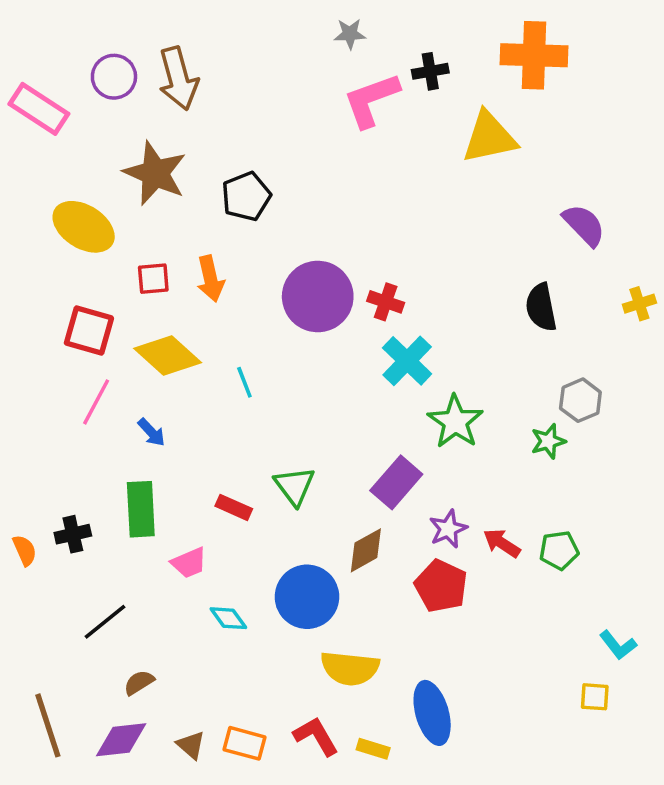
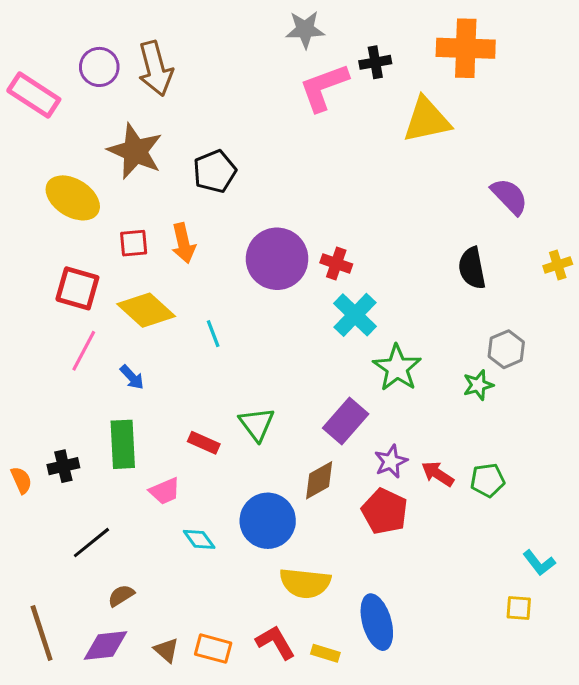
gray star: (350, 34) -> (305, 30), size x1.4

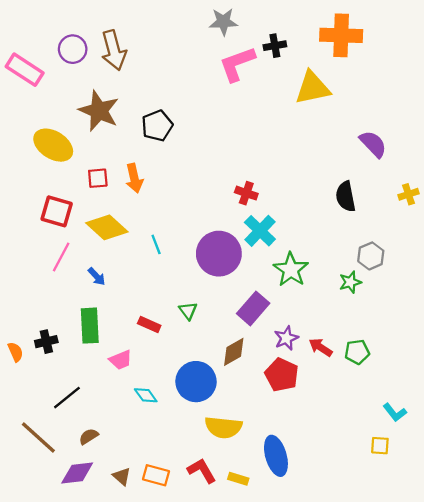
purple circle: (277, 259) -> (219, 254), moved
green triangle: (257, 424) -> (188, 311), size x0.7
brown line: (42, 633) -> (38, 438), moved, turned -30

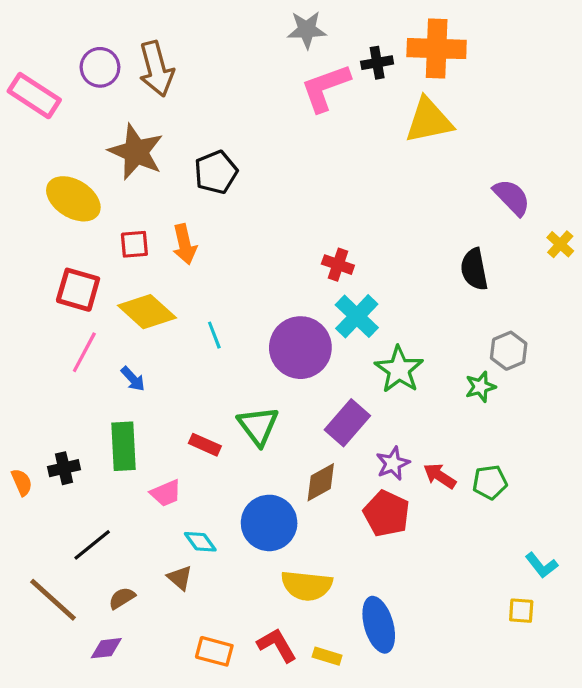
orange cross: (341, 35) -> (437, 49), moved
yellow cross: (408, 194) -> (560, 244), moved, turned -30
green triangle: (188, 311) -> (258, 426), size x1.6
purple diamond: (77, 473) -> (106, 648), size x0.7
brown triangle: (122, 476) -> (180, 578), moved

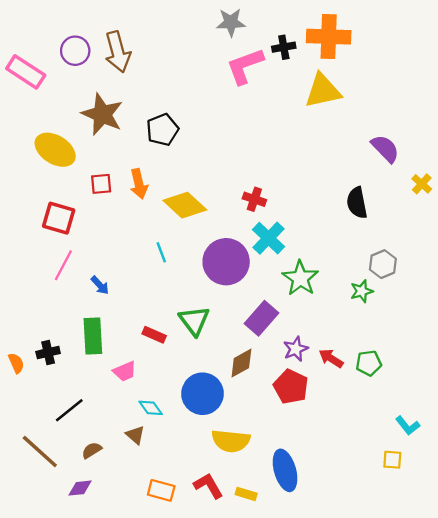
yellow diamond: (147, 312) -> (185, 205), moved

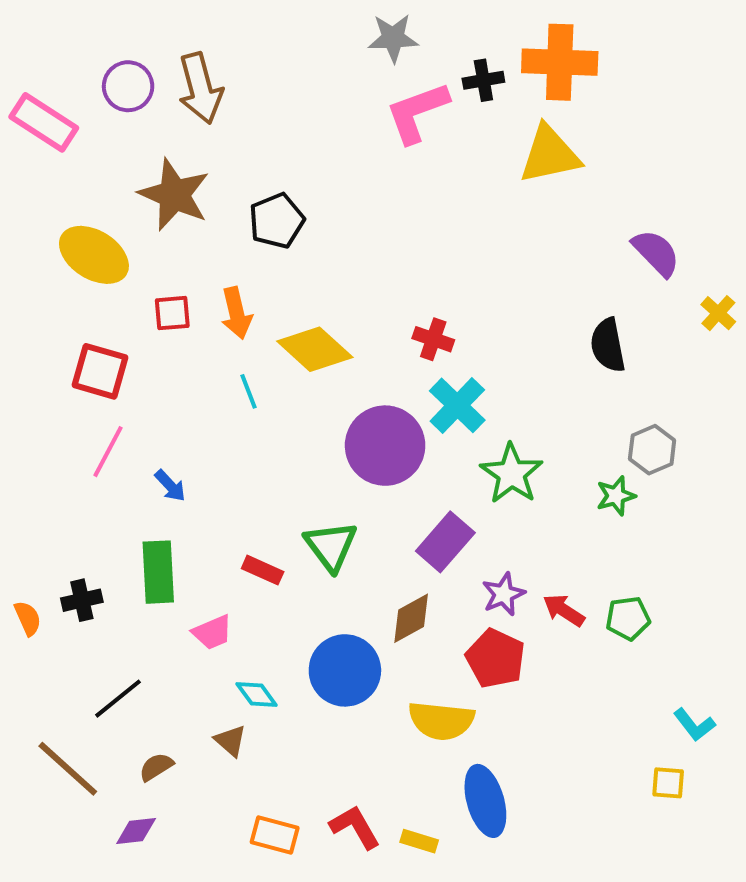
cyan line: (161, 252) -> (249, 391), moved
yellow semicircle: (231, 441) -> (441, 721), moved

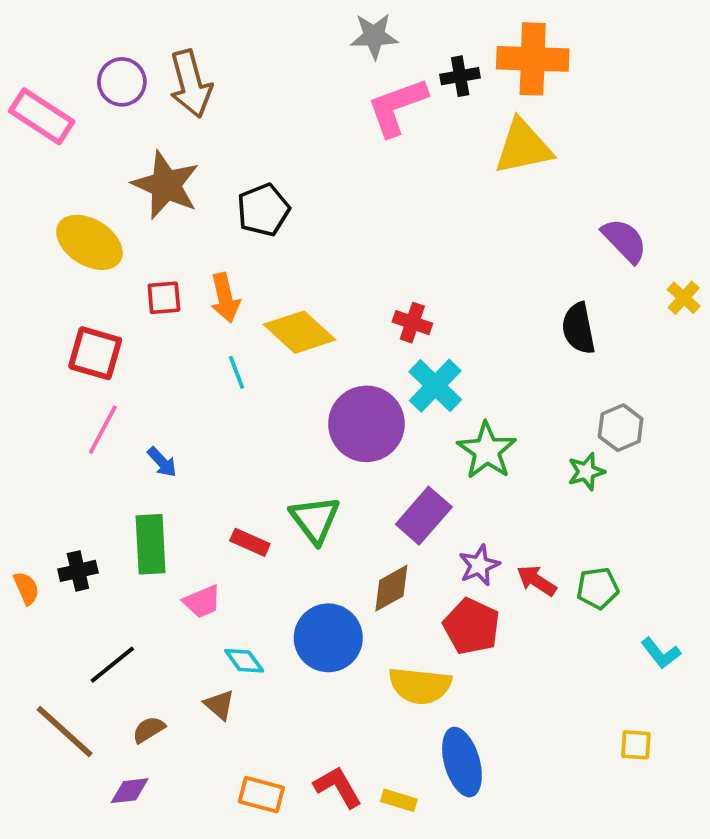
cyan L-shape: (694, 725) -> (661, 653), moved

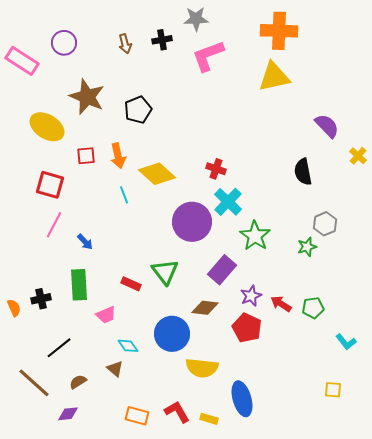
black cross: (460, 76) -> (162, 40), moved
brown arrow: (191, 84) -> (125, 44), moved, size x0.6
brown diamond: (391, 588) -> (205, 308), turned 36
yellow semicircle: (420, 686) -> (202, 368), moved

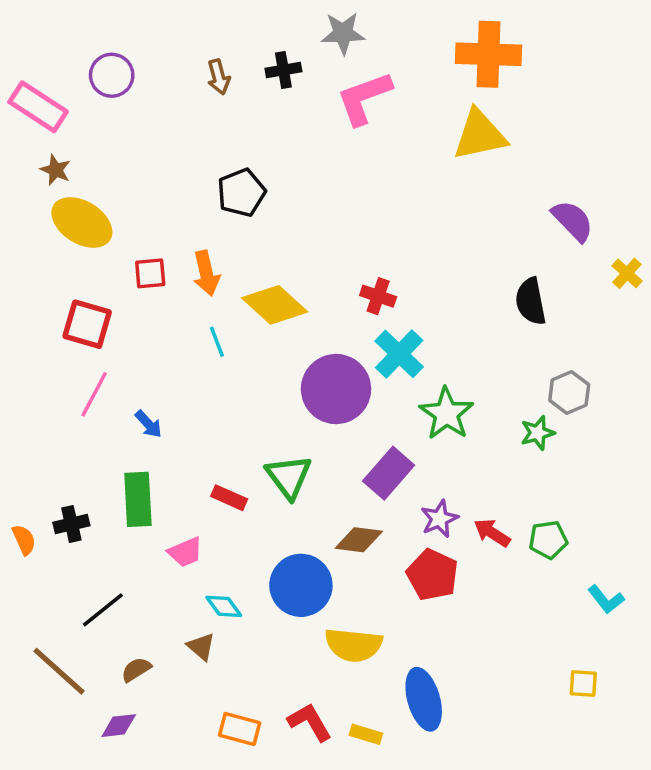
brown star: (87, 97) -> (56, 170), moved, size x0.5

